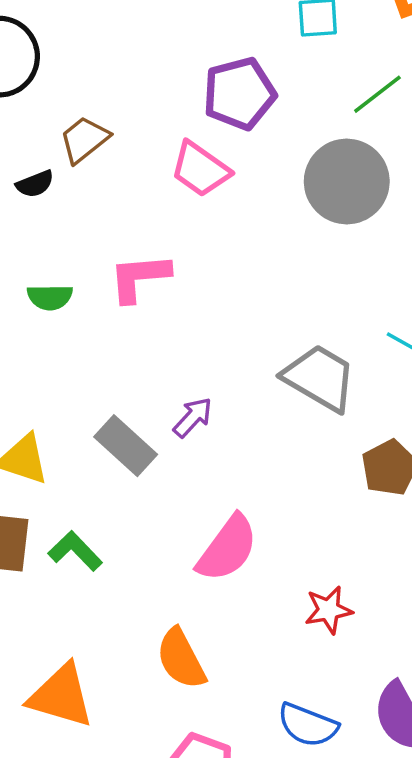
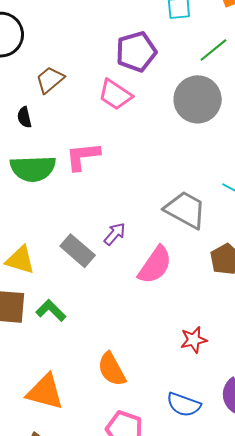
black semicircle: (35, 184) -> (24, 117), moved, turned 100
green semicircle: (50, 297) -> (33, 169), size x1.8
pink semicircle: (227, 548) -> (155, 265), moved

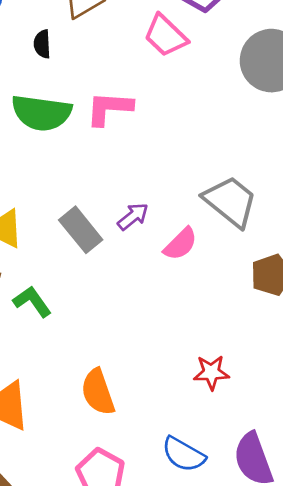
pink semicircle: (155, 265) -> (181, 244), moved, size x0.7

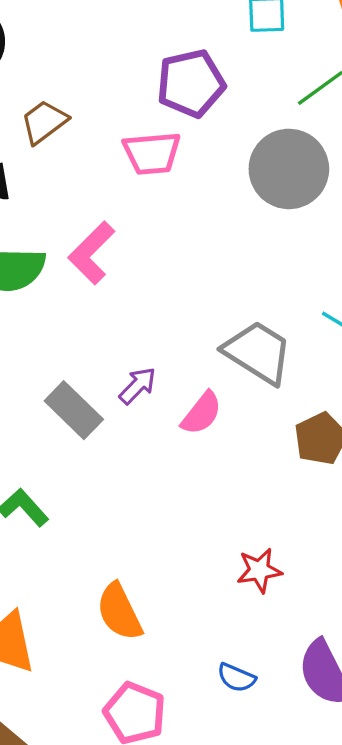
pink trapezoid: (166, 36) -> (152, 153), turned -42
pink L-shape: (109, 108) -> (92, 253), turned -42
blue semicircle: (183, 454) -> (236, 678), size x0.7

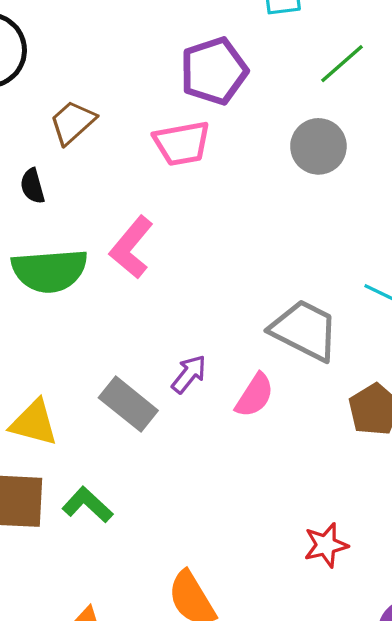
gray circle: (289, 169) -> (318, 146), size x0.7

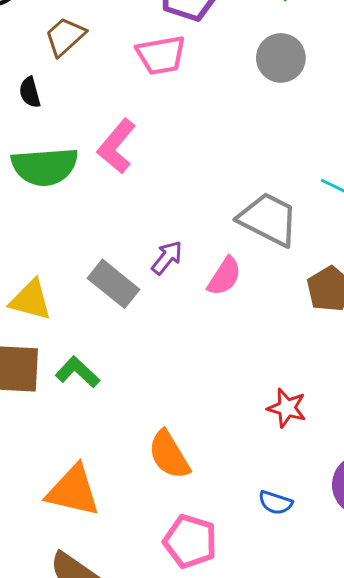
red star: (326, 545) -> (287, 408), turned 30

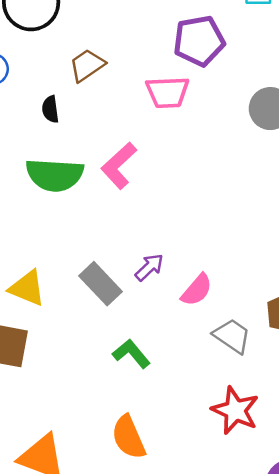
gray trapezoid: (268, 219) -> (232, 336), moved, size x0.7
green L-shape: (78, 372) -> (131, 354), moved
red star: (287, 408) -> (235, 410), size x1.4

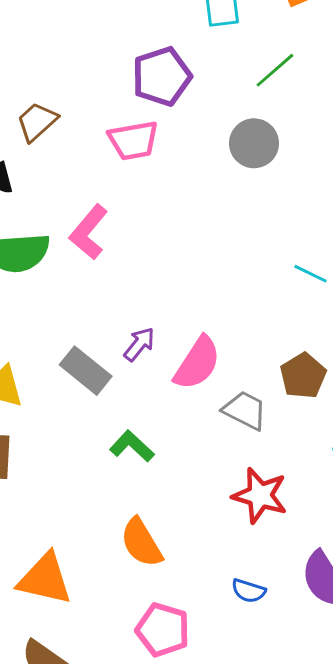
pink semicircle: (197, 290) -> (197, 363), size x1.4

